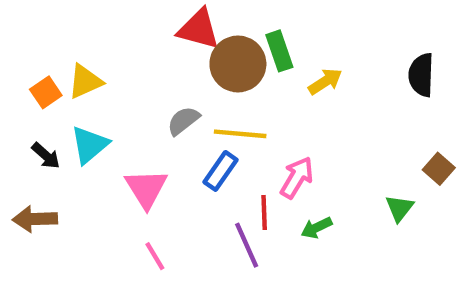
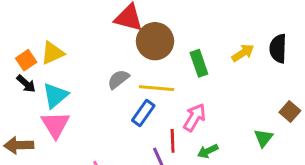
green rectangle: (279, 51) -> (199, 63), moved
yellow arrow: (325, 81) -> (243, 53), moved
black arrow: (46, 156) -> (26, 84), moved
pink triangle: (146, 188) -> (55, 125), moved

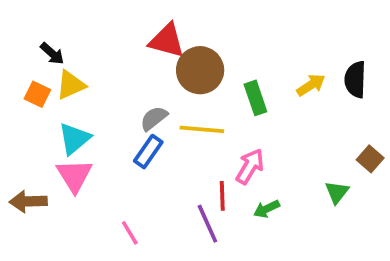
orange square: (26, 60) -> (37, 94), turned -30
black arrow: (26, 84) -> (52, 54), moved
blue rectangle: (143, 113) -> (148, 152), moved

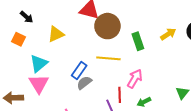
yellow triangle: (71, 85) -> (56, 34), moved
gray semicircle: (154, 118) -> (84, 83), moved

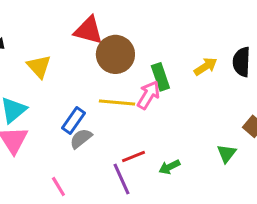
yellow triangle: (56, 34) -> (39, 66), turned -48
pink arrow: (135, 79) -> (148, 95), moved
red line: (120, 95) -> (133, 156), turned 70

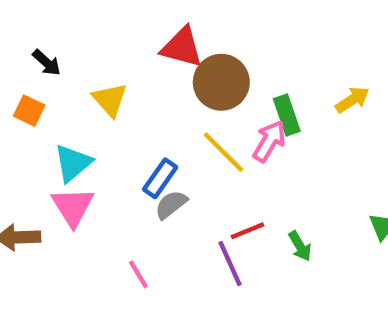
yellow line: (117, 102) -> (223, 152), turned 40
green arrow: (169, 167) -> (300, 246), turned -95

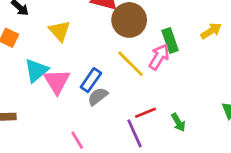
pink triangle: (73, 207) -> (57, 81), moved

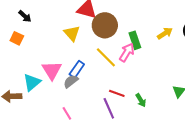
yellow triangle: (59, 31) -> (72, 33), moved
cyan triangle: (36, 70) -> (32, 82), moved
gray semicircle: (98, 96) -> (71, 81), moved
red line: (146, 113) -> (117, 93), turned 42

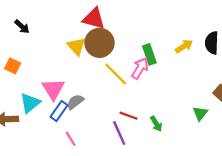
brown circle: (105, 25) -> (100, 43), moved
orange square: (17, 38) -> (13, 66), moved
blue rectangle: (77, 69) -> (59, 111), moved

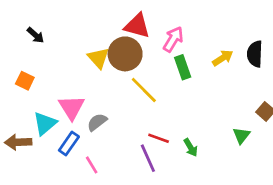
red triangle: (94, 18) -> (137, 26), moved
pink arrow: (140, 68) -> (173, 39), moved
blue rectangle: (59, 111) -> (69, 144), moved

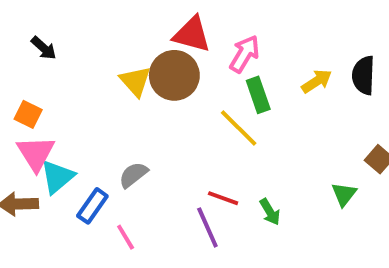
yellow line: (144, 90) -> (239, 128), moved
pink triangle: (72, 107) -> (36, 153), moved

